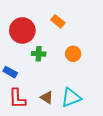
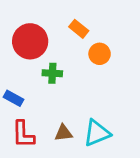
orange circle: (73, 54) -> (100, 54), moved
brown triangle: (47, 97) -> (63, 133), turned -40

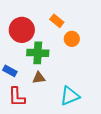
green cross: (52, 73) -> (38, 53), size x1.5
brown triangle: (63, 133) -> (39, 78), moved

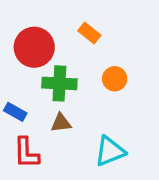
orange circle: (72, 39) -> (115, 79), moved

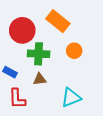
orange rectangle: (89, 33) -> (58, 21), size x1.6

